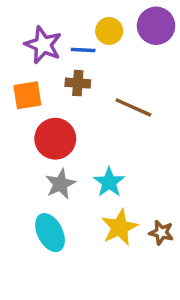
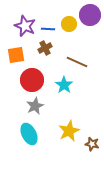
yellow circle: (109, 31) -> (69, 24), moved
brown cross: (78, 83) -> (45, 48), turned -32
cyan star: (109, 182) -> (64, 85), moved
brown star: (161, 233) -> (92, 144), moved

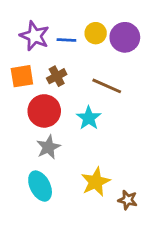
purple circle: (90, 15) -> (125, 37), moved
brown cross: (45, 48) -> (57, 76), moved

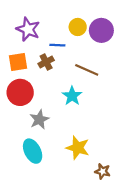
blue line: (66, 40) -> (57, 45), moved
red circle: (44, 111) -> (20, 92), moved
yellow star: (96, 182) -> (78, 148), turned -30
brown star: (128, 200) -> (102, 171), moved

